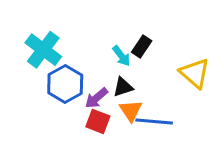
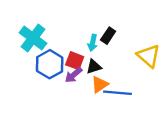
cyan arrow: (121, 56) -> (93, 43), turned 49
orange triangle: (131, 111) -> (100, 84), turned 30
red square: (98, 121) -> (75, 61), moved

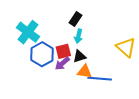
black rectangle: (108, 36) -> (75, 19), moved
red square: (75, 61) -> (63, 51), turned -35
orange triangle: (100, 84) -> (85, 72), turned 42

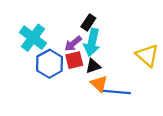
cyan arrow: (78, 36) -> (92, 42), size x1.6
purple arrow: (62, 63) -> (73, 44), moved
orange triangle: (85, 72) -> (99, 84), turned 35

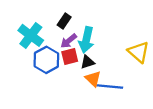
black rectangle: (88, 22) -> (64, 21), moved

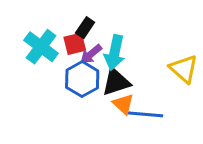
red square: (70, 56) -> (75, 44), moved
blue hexagon: (46, 60) -> (82, 79), moved
black triangle: (87, 62) -> (116, 82), size x1.5

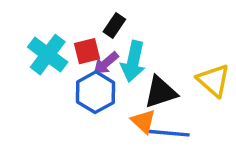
black rectangle: (85, 28) -> (114, 26), moved
black triangle: (116, 82) -> (161, 92), moved

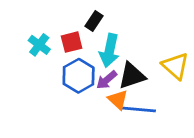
cyan cross: (48, 55) -> (39, 45), size x0.7
purple arrow: (106, 63) -> (107, 80), moved

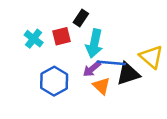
blue hexagon: (79, 76) -> (54, 81), moved
black triangle: (132, 76) -> (128, 74), moved
blue line: (139, 109) -> (111, 63), moved

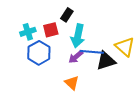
cyan cross: (34, 39) -> (28, 32), turned 35
blue hexagon: (54, 81) -> (39, 53), moved
orange triangle: (102, 86) -> (72, 83), moved

